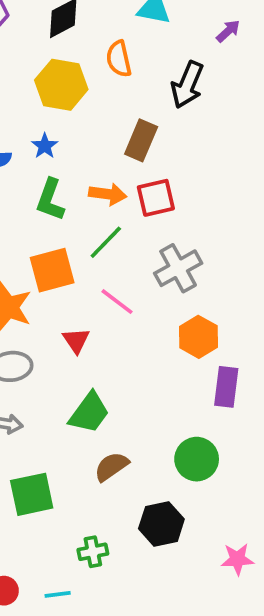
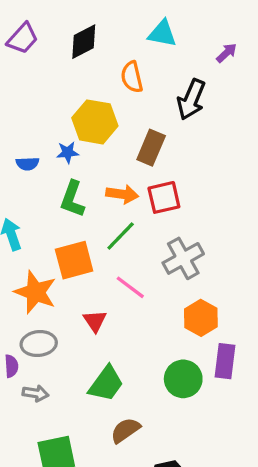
yellow hexagon: (61, 85) -> (95, 122), moved
blue star: (45, 146) -> (68, 152), turned 30
green circle: (197, 459) -> (183, 379), moved

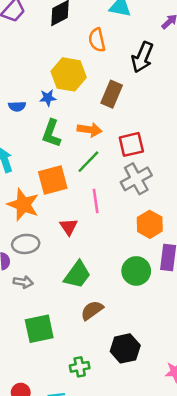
red square: (164, 197) -> (131, 144), moved
pink line: (130, 287) -> (96, 201), turned 45

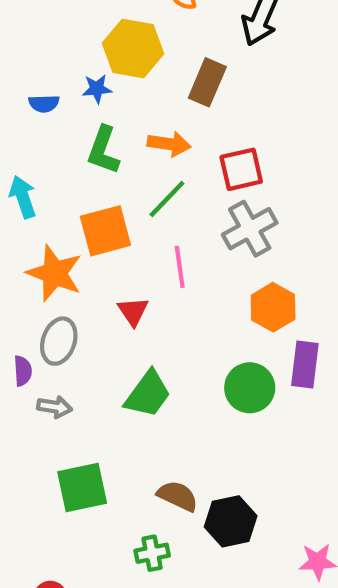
gray ellipse: (26, 244) -> (59, 341), turned -65
brown semicircle: (92, 310) -> (178, 496), moved, turned 60

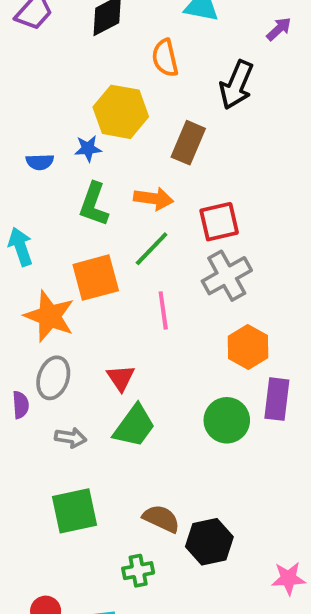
red triangle: (133, 311) -> (121, 378), moved
gray arrow: (55, 407) -> (71, 438), moved

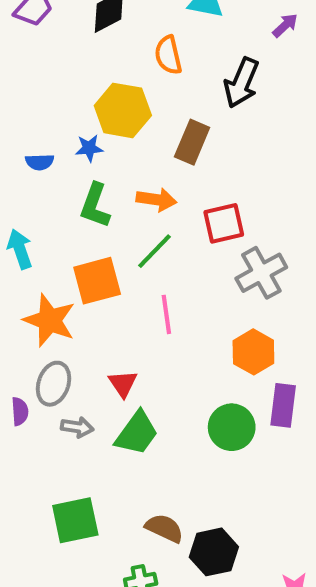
gray cross: (227, 276) -> (261, 273), moved
gray arrow: (71, 438) -> (77, 427), moved

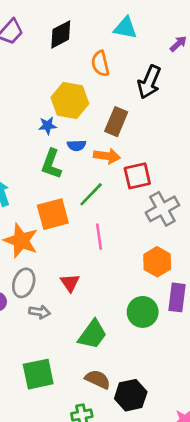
blue semicircle: (40, 162) -> (77, 145), moved
orange arrow: (156, 200) -> (107, 156), moved
green trapezoid: (137, 433) -> (92, 334), moved

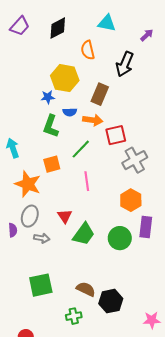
orange square: (53, 214) -> (52, 164), size x0.7
green trapezoid: (92, 334) -> (84, 234), moved

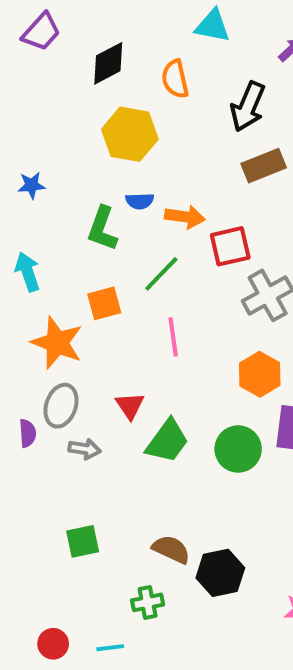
black diamond: (58, 28) -> (108, 63), moved
brown rectangle: (100, 94) -> (264, 166), moved, turned 45
blue star: (48, 97) -> (31, 185), moved
green square: (41, 285) -> (83, 541), size x0.7

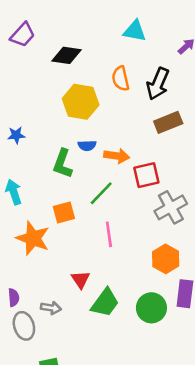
black diamond: (108, 63) -> (66, 55), turned 36
orange semicircle: (175, 79) -> (121, 79), moved
gray ellipse: (61, 406) -> (24, 326), moved, turned -36

